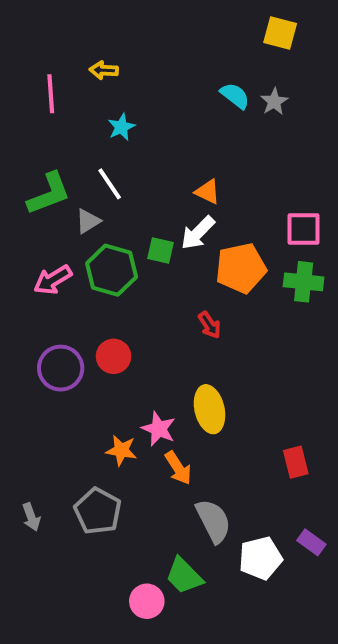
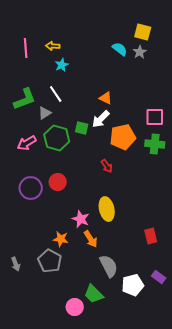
yellow square: (280, 33) -> (143, 32), moved
yellow arrow: (104, 70) -> (53, 46), moved
orange star: (121, 450) -> (61, 239), moved

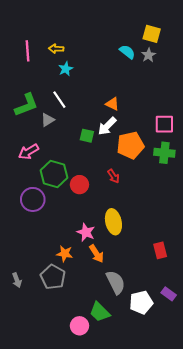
green hexagon: (57, 138) -> (54, 174), moved
red circle: (58, 182) -> (79, 185), moved

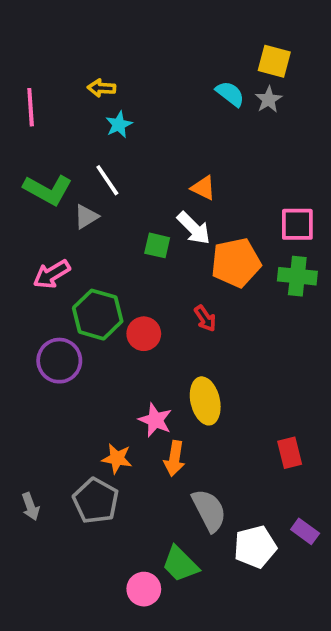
pink line: (27, 51) -> (31, 107), moved
green L-shape: (26, 105) -> (48, 190), turned 50
white arrow: (107, 126) -> (194, 228), turned -90
orange arrow: (96, 254) -> (174, 459), turned 42

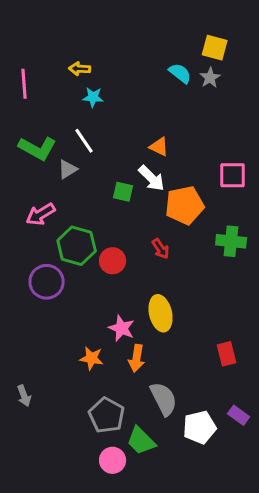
cyan star: (119, 124) -> (93, 97), turned 30
green cross: (297, 276) -> (231, 241), moved
gray pentagon: (96, 501) -> (107, 415), moved

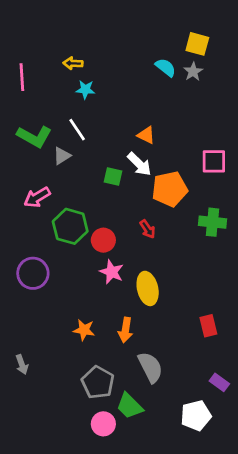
purple circle: (47, 282) -> (33, 273), moved
pink star: (122, 328) -> (112, 272), moved
white pentagon: (200, 427) -> (196, 416), moved

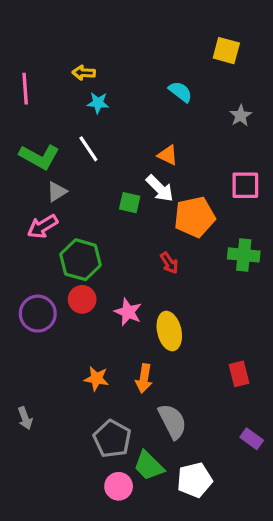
cyan semicircle: (166, 67) -> (180, 92), moved
gray star: (193, 72) -> (241, 116), moved
gray triangle: (62, 156) -> (57, 192), moved
red circle: (103, 240) -> (82, 299), moved
white pentagon: (196, 416) -> (195, 480), moved

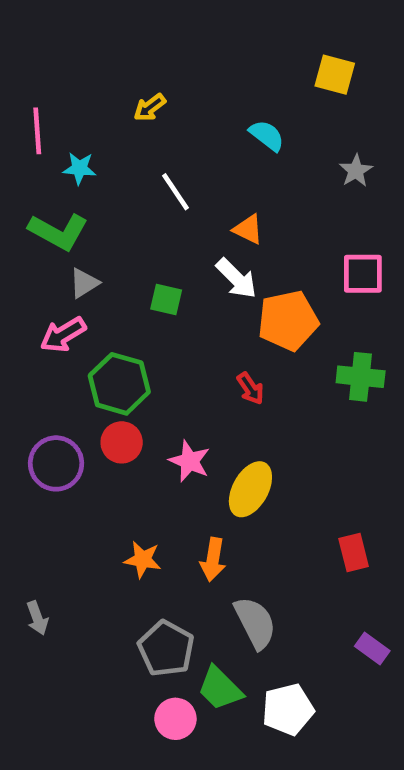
yellow arrow: (84, 73) -> (150, 107), moved, turned -40
cyan star: (98, 103) -> (79, 168), moved
white line: (88, 149) -> (175, 192), moved
green square: (130, 203) -> (166, 299), moved
yellow ellipse: (169, 331) -> (250, 489), turned 42

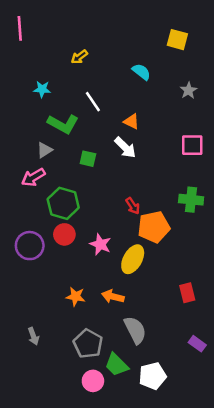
pink line: (37, 131) -> (20, 28), moved
green L-shape: (58, 232) -> (63, 124), moved
orange pentagon: (288, 321) -> (154, 227), moved
orange arrow: (213, 560) -> (113, 296), turned 95
gray arrow: (37, 618) -> (33, 336), moved

